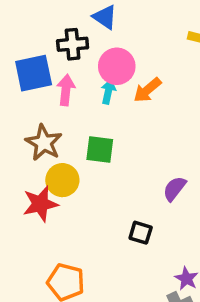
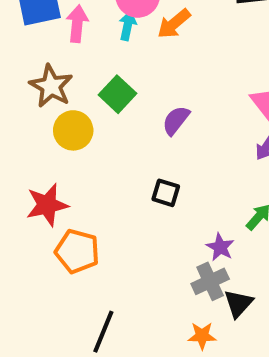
green square: (100, 150) -> (117, 94), turned 36
purple semicircle: (174, 189) -> (176, 120), moved
red star: (40, 204) -> (47, 205), moved

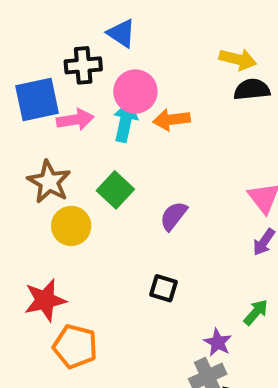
pink arrow: (77, 24) -> (75, 120), turned 75
orange arrow: (174, 24) -> (172, 120), turned 33
cyan arrow: (128, 26) -> (125, 122), size x1.4

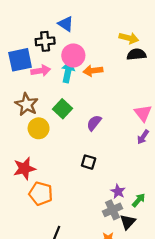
green arrow: (256, 312) -> (139, 200), moved

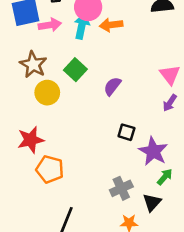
black square: (89, 162) -> (126, 132), moved
purple star: (118, 191) -> (153, 151), moved, size x1.6
gray cross: (112, 210) -> (121, 188), moved

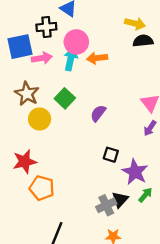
black triangle: (152, 202) -> (120, 200), moved

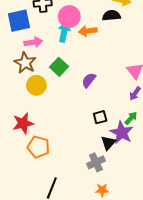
black semicircle: (143, 41) -> (111, 16), moved
pink arrow: (42, 58) -> (33, 42), moved
black square: (111, 155) -> (100, 117), turned -32
green arrow: (145, 195) -> (131, 118), moved
black triangle: (120, 200) -> (108, 143), moved

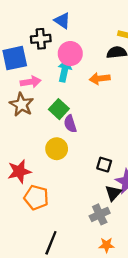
orange arrow: (88, 31) -> (100, 78), moved
purple semicircle: (89, 80) -> (70, 124), moved, turned -56
yellow circle: (36, 85) -> (57, 149), moved
black square: (100, 117) -> (104, 165), turned 32

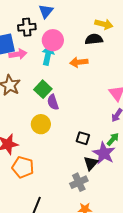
blue triangle: (62, 21) -> (46, 11), turned 35
pink arrow: (31, 82) -> (18, 54), moved

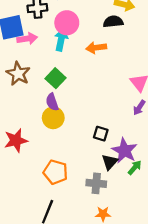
purple semicircle: (53, 102) -> (52, 102), moved
green arrow: (113, 139) -> (135, 168), moved
orange pentagon: (23, 167) -> (55, 172), moved
gray cross: (79, 182) -> (96, 183), turned 30

